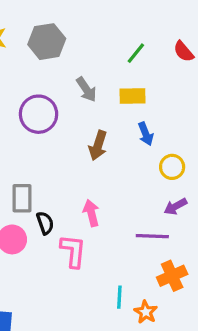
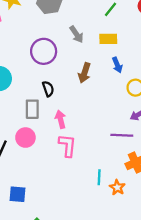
pink arrow: (91, 213) -> (61, 119), moved
black semicircle: (45, 223) -> (48, 89), moved

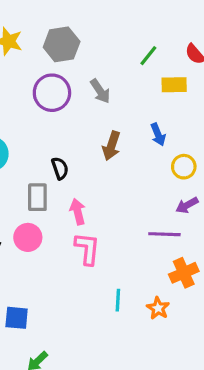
yellow rectangle: (108, 39) -> (174, 85), moved
purple circle: (44, 51) -> (52, 93), moved
cyan line: (99, 177) -> (118, 300), moved

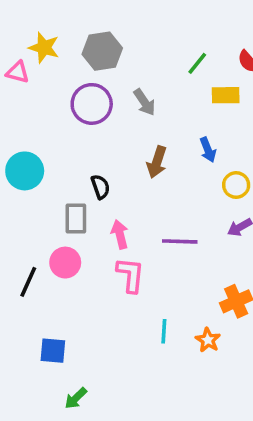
purple line: (164, 234) -> (180, 241), moved

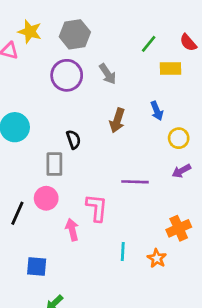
pink arrow: (120, 234) -> (72, 230), moved

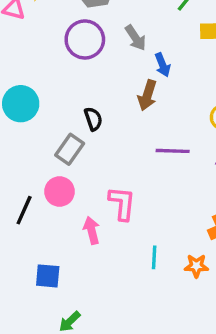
blue arrow: (157, 111) -> (163, 65), moved
gray rectangle: (54, 164) -> (70, 149), turned 35
purple line: (135, 182) -> (173, 151), moved
orange star: (157, 258) -> (196, 266), turned -30

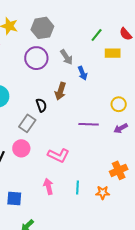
brown arrow: (147, 95) -> (60, 91), moved
pink L-shape: (122, 203) -> (58, 155), turned 110
pink arrow: (92, 230) -> (48, 187), moved

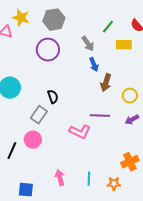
gray arrow: (66, 57) -> (88, 44), moved
brown arrow: (60, 91) -> (106, 83), moved
pink L-shape: (58, 155) -> (80, 132), moved

